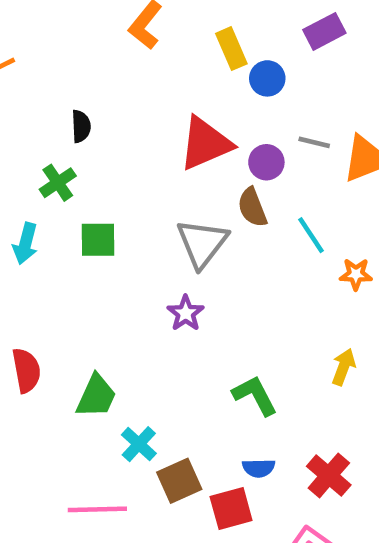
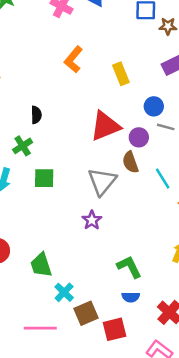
blue circle: (267, 78) -> (154, 106), moved
green trapezoid: (96, 396) -> (41, 265), turned 136
blue semicircle: (259, 468) -> (131, 297), moved

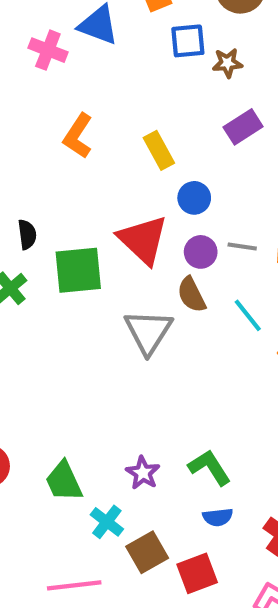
blue circle: (154, 106) -> (194, 198), moved
red triangle: (105, 126) -> (143, 240), turned -48
gray line: (166, 127) -> (242, 247), moved
green square: (44, 178) -> (78, 270), moved, size x1.4
purple star: (92, 220) -> (143, 473), moved

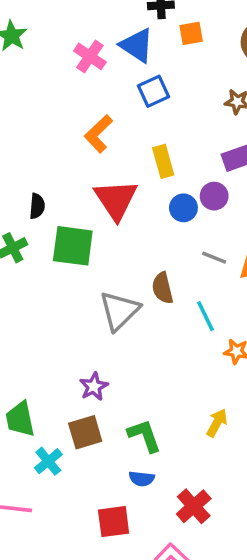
blue square: (188, 41) -> (154, 91), moved, turned -32
red triangle: (143, 240) -> (116, 200), moved
purple circle: (201, 252) -> (214, 196), moved
purple star: (143, 473) -> (94, 386), moved
brown square: (147, 552) -> (85, 432), moved

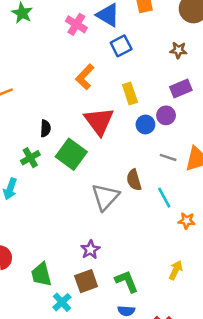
green square: (73, 246) -> (71, 154), turned 32

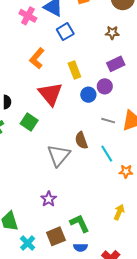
green square: (71, 154) -> (29, 122), size x0.7
brown square: (86, 281) -> (56, 236), moved

